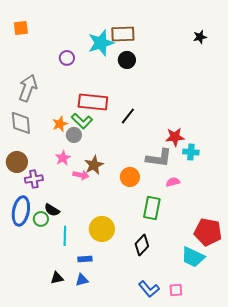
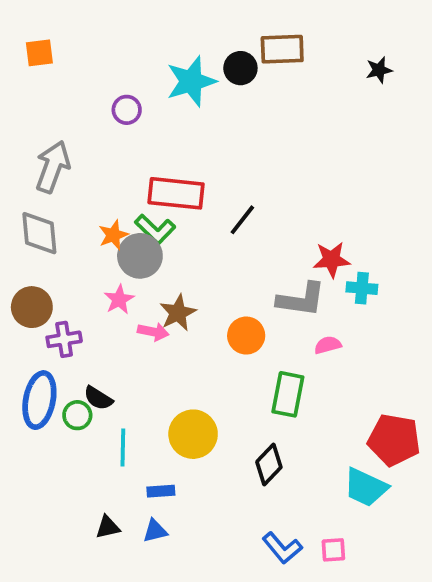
brown rectangle: (123, 34) -> (282, 49), moved
black circle: (127, 60) -> (240, 68), moved
gray circle: (74, 135) -> (140, 256), size x1.5

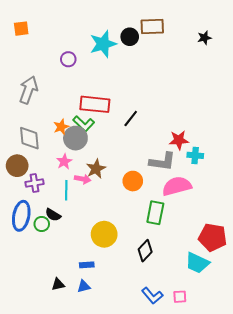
gray diamond: (39, 233) -> (29, 138), moved
pink semicircle: (328, 345) -> (177, 186), size x2.0
cyan line: (123, 447) -> (66, 190), moved

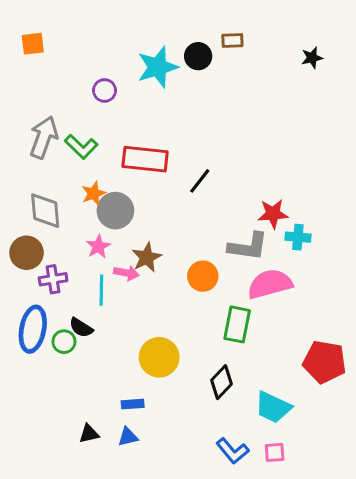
brown rectangle: (152, 27) -> (232, 41), size x0.6
green L-shape: (84, 124) -> (81, 147), moved
cyan trapezoid: (197, 263) -> (273, 407), moved

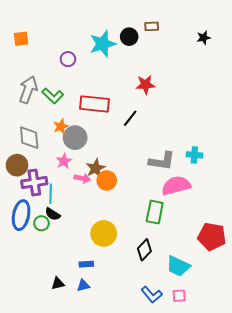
orange square: (33, 44) -> (21, 39), moved
red star: (273, 214) -> (145, 85), moved
orange circle: (203, 276) -> (107, 180), moved
purple cross: (53, 279) -> (34, 182), size x1.4
cyan line: (101, 290) -> (51, 194), moved

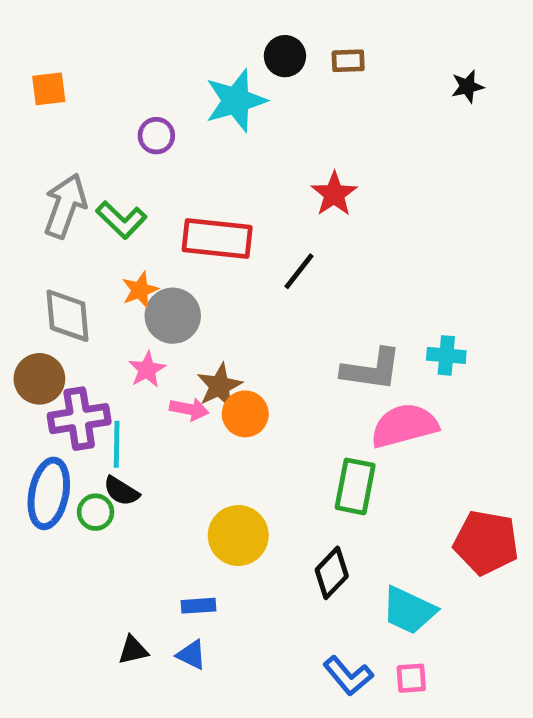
black circle: (129, 37) -> (285, 56), moved
red star: (145, 85) -> (334, 194), turned -30
blue triangle: (83, 285) -> (191, 655), turned 40

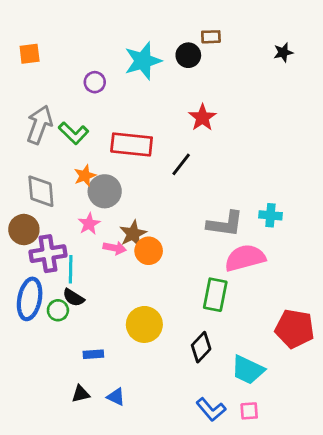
black circle: (285, 56) -> (188, 55), moved
blue rectangle: (198, 606) -> (93, 354), moved

